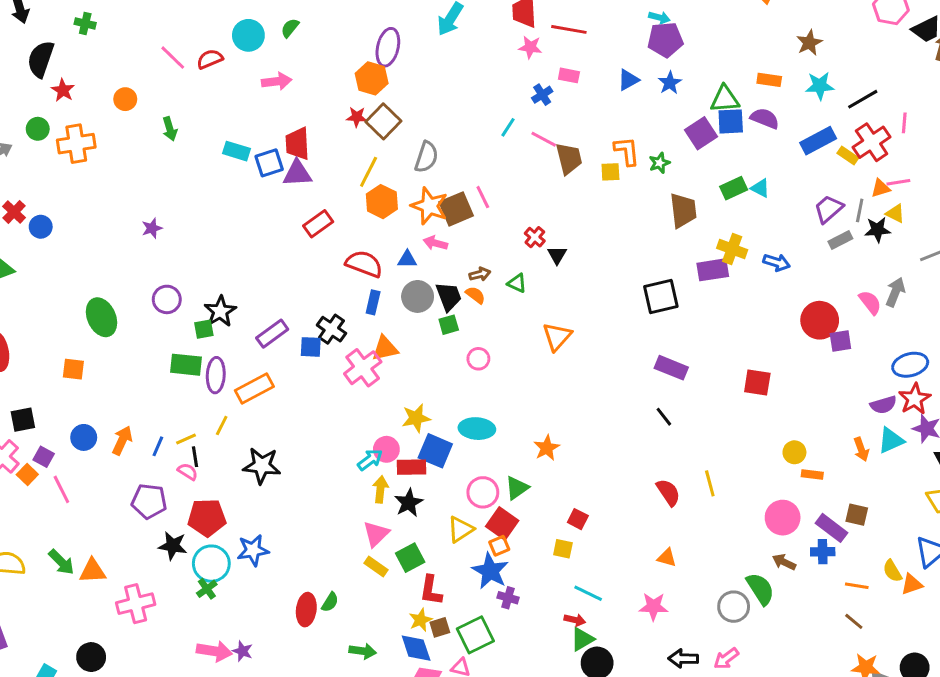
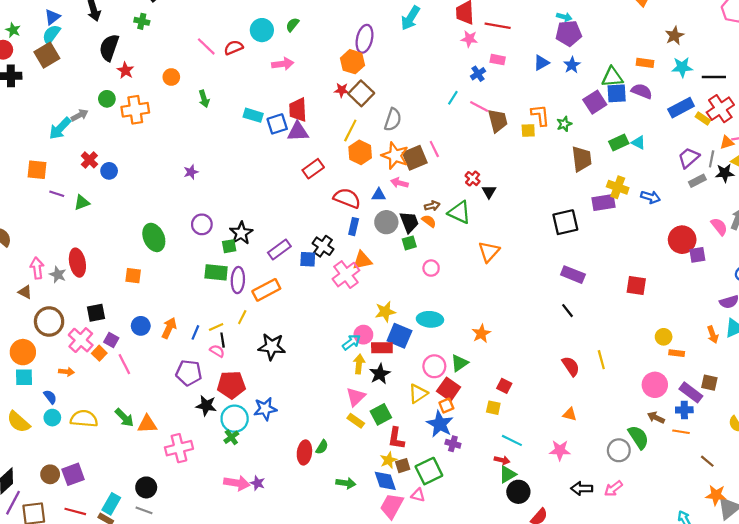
black line: (863, 99) -> (714, 77), turned 30
green triangle: (517, 283) -> (459, 212), size x1.6
orange line: (857, 586) -> (681, 432), moved

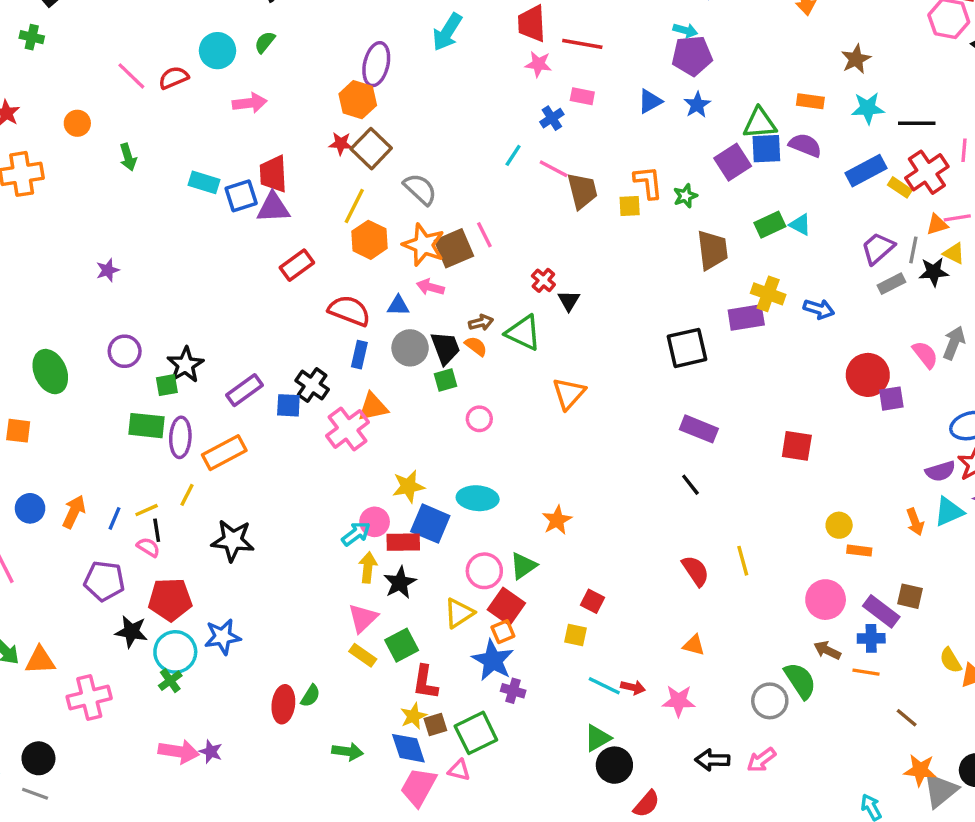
gray semicircle: (393, 120) -> (420, 189), turned -65
red arrow: (502, 460) -> (633, 687), moved

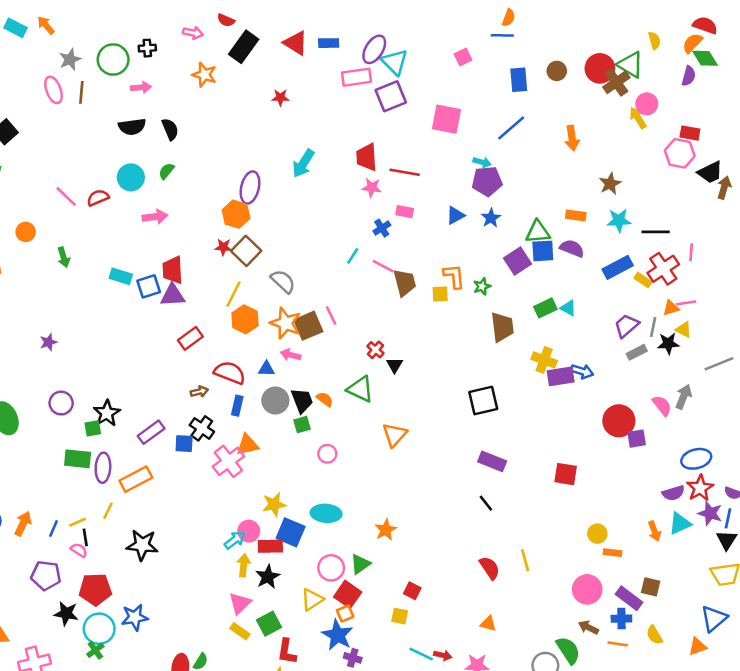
purple rectangle: (746, 317) -> (561, 376), moved
brown arrow: (481, 323) -> (199, 392), moved
yellow semicircle: (951, 660) -> (654, 635), moved

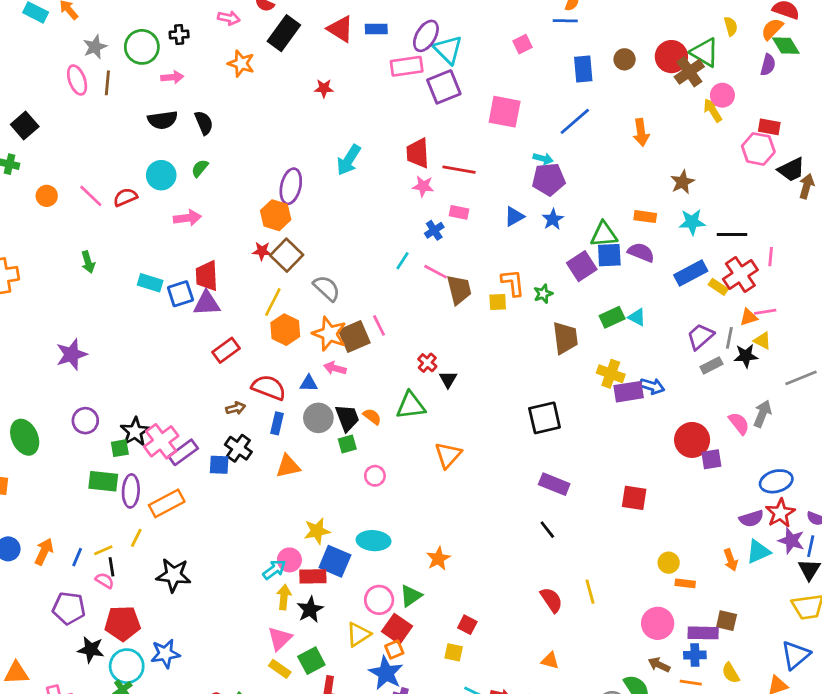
orange circle: (26, 232) -> (47, 196), moved
purple star: (48, 342) -> (72, 354), size x1.6
green triangle: (360, 389) -> (411, 405), turned -32
pink cross: (228, 461) -> (161, 441), moved
purple rectangle: (629, 598) -> (703, 633), turned -36

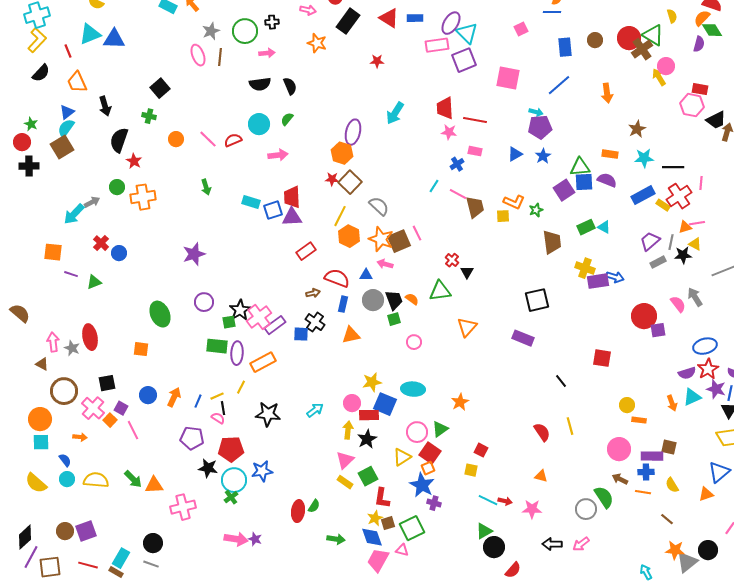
orange L-shape: (513, 283) -> (514, 202), turned 120
gray arrow: (762, 414) -> (695, 297), turned -54
purple rectangle: (554, 484) -> (523, 338), moved
black line: (547, 530) -> (561, 381), moved
cyan arrow: (274, 570) -> (315, 410), moved

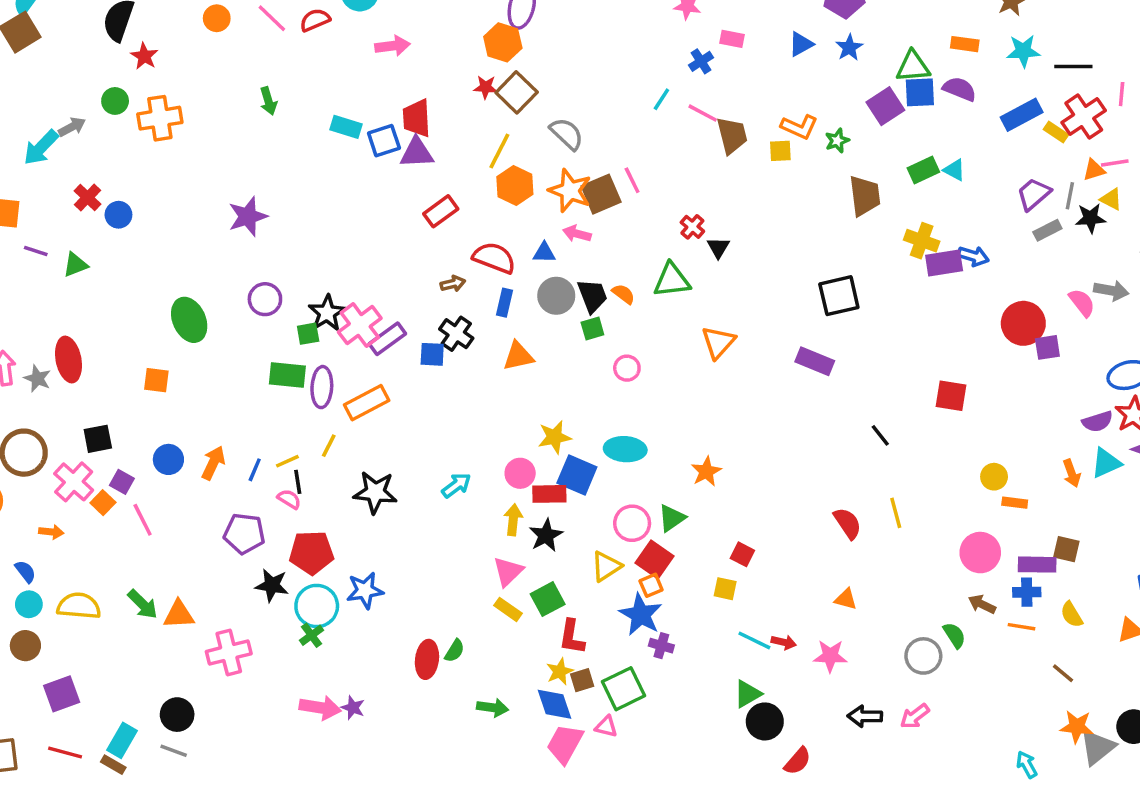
gray arrow: (695, 297) -> (1111, 291), turned 132
green semicircle: (604, 497) -> (954, 635), size x0.7
brown circle: (65, 531) -> (25, 646), moved

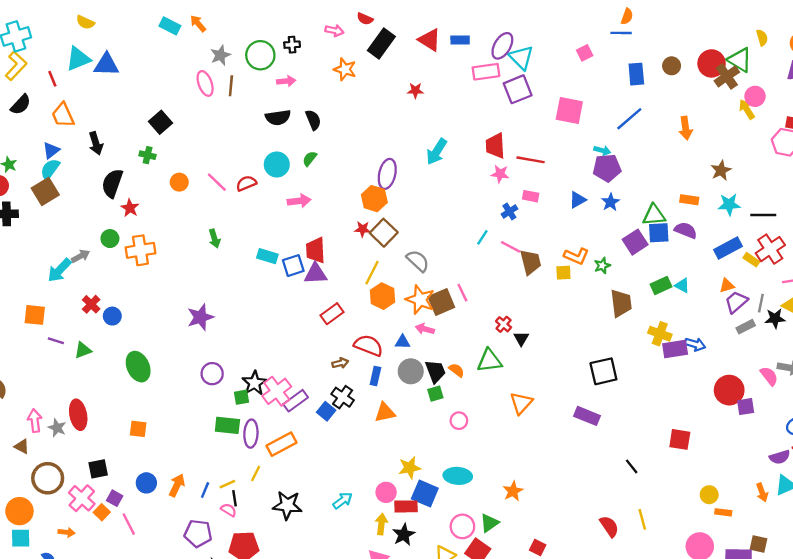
orange triangle: (1094, 170) -> (727, 286), moved
green ellipse: (189, 320) -> (138, 367), moved
blue square: (432, 354) -> (326, 411), turned 36

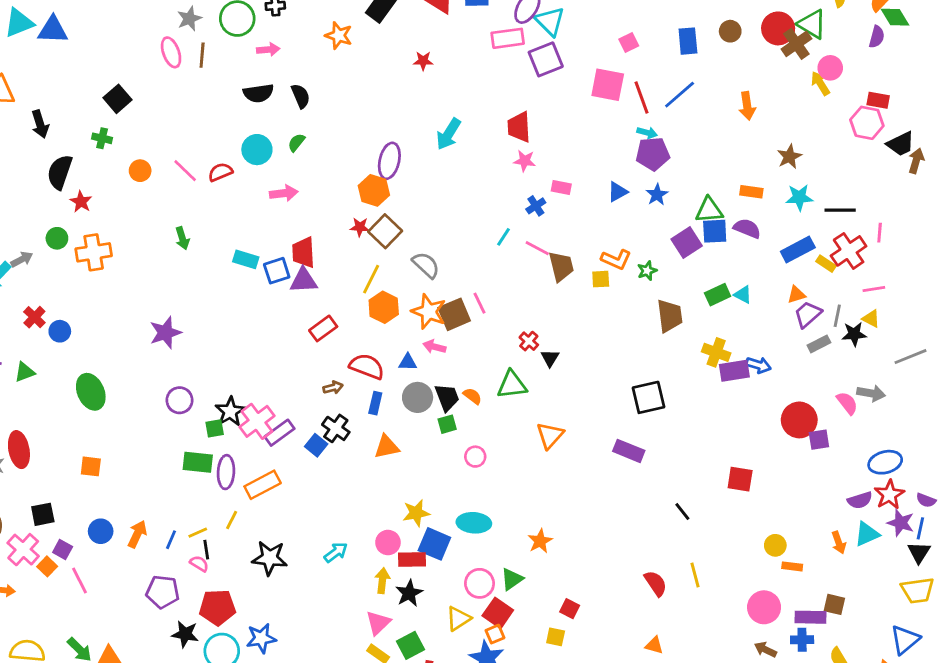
pink square: (585, 53) -> (629, 42), moved
red line: (531, 160) -> (641, 97), moved, turned 60

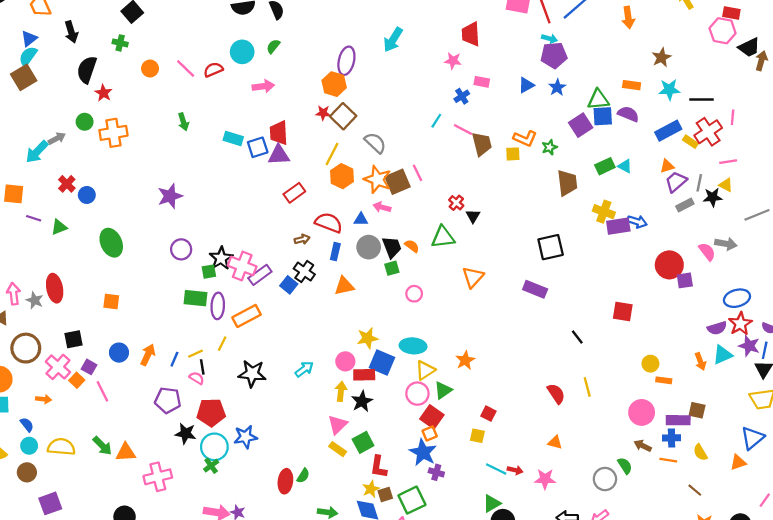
red trapezoid: (519, 127) -> (471, 34), moved
pink cross: (257, 421) -> (242, 266), turned -32
yellow triangle: (458, 619) -> (425, 370), moved

